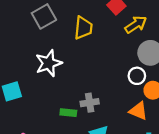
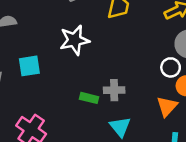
orange triangle: (138, 111) -> (167, 106), turned 42

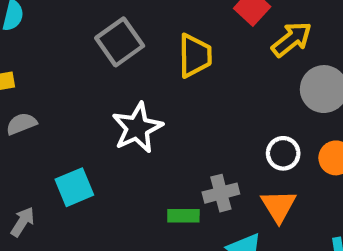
white circle: (171, 67) -> (283, 153), moved
orange triangle: (167, 106) -> (279, 206), moved

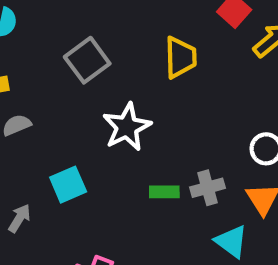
gray square: (120, 42) -> (87, 60), moved
green rectangle: (183, 216) -> (164, 192), moved

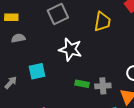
white star: (127, 127) -> (70, 49), turned 30

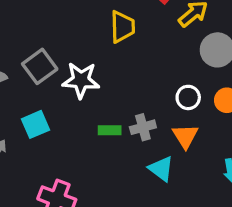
gray square: (58, 14) -> (40, 66), moved

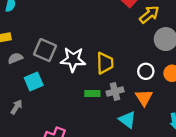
yellow trapezoid: (122, 27) -> (105, 63), moved
gray square: (40, 66) -> (45, 50), turned -30
cyan square: (35, 124) -> (34, 82), moved

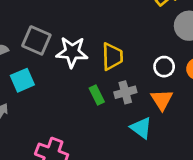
green rectangle: (92, 94) -> (97, 95), turned 64

